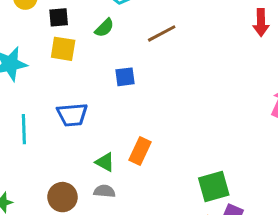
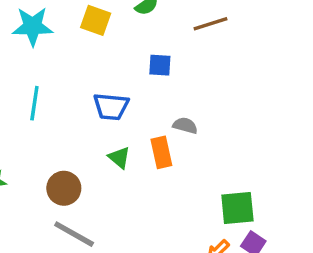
blue trapezoid: (72, 115) -> (111, 107), moved
orange rectangle: (140, 151) -> (161, 152), turned -48
gray semicircle: (104, 191) -> (185, 126), moved

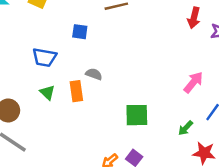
green square: (237, 208) -> (137, 115), moved

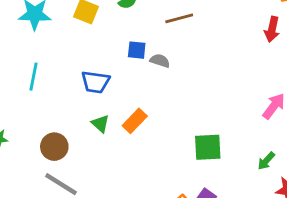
gray semicircle: (94, 74) -> (160, 61), moved
orange rectangle: (76, 91) -> (135, 121), turned 54

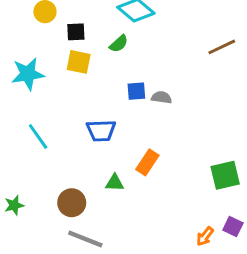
brown line: (179, 18) -> (222, 47), moved
cyan line: (33, 77) -> (38, 137), turned -36
green triangle: (100, 124) -> (115, 183), moved, turned -30

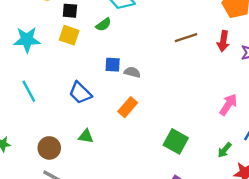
blue trapezoid: (101, 131) -> (80, 93), turned 40
orange rectangle: (147, 162) -> (128, 107), moved
green square: (225, 175) -> (176, 141), turned 35

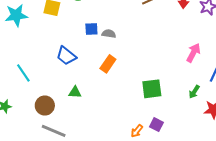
cyan line: (29, 91) -> (23, 73), moved
green square: (176, 141) -> (152, 89), turned -30

